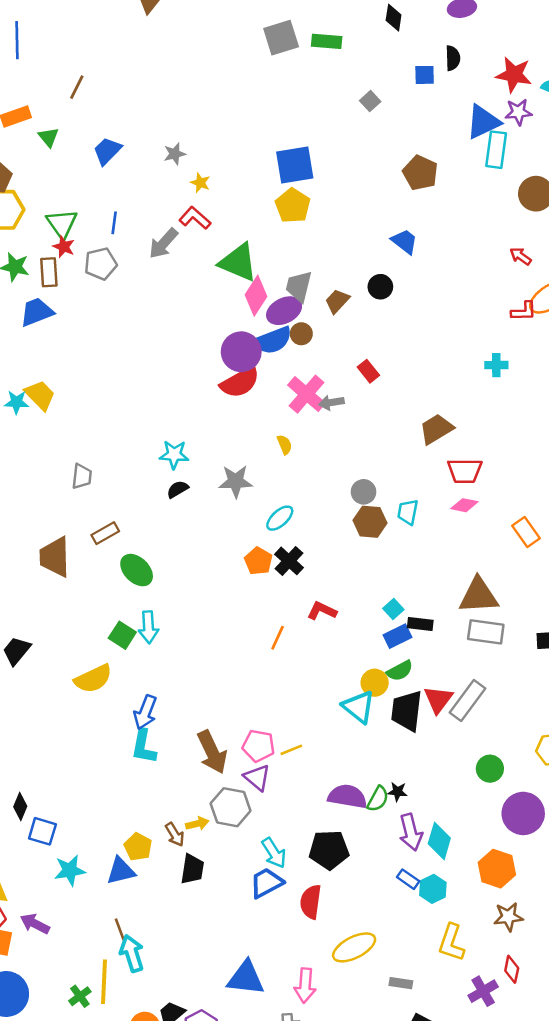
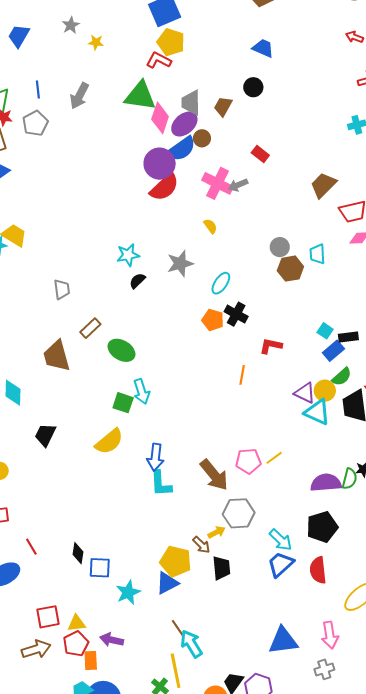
red L-shape: (195, 218) -> (159, 60), moved
purple triangle: (257, 778) -> (305, 393), moved
yellow pentagon: (138, 847) -> (176, 561), size x1.4

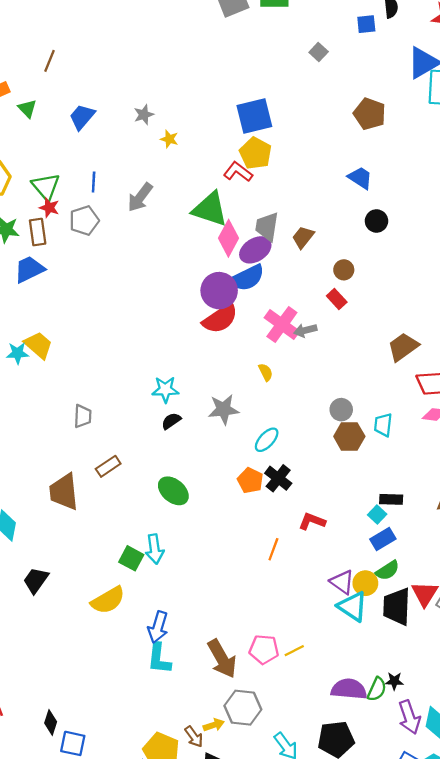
black circle: (253, 87) -> (376, 221), moved
brown circle: (202, 138) -> (344, 270), moved
black rectangle: (348, 337) -> (391, 499), moved
green ellipse: (121, 350) -> (173, 491), moved

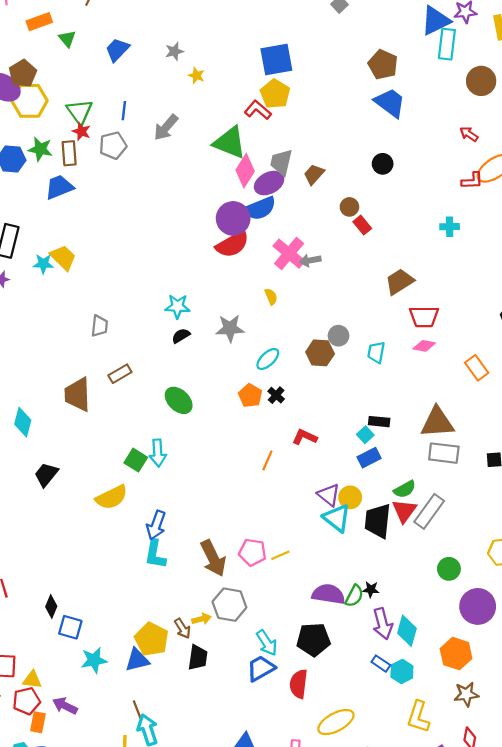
blue trapezoid: (360, 178) -> (390, 103), moved, size x1.4
red rectangle: (337, 299) -> (362, 225), moved
brown hexagon: (349, 436) -> (320, 353), moved
black cross: (278, 478) -> (276, 395), size x0.7
green semicircle: (388, 570) -> (405, 489), moved

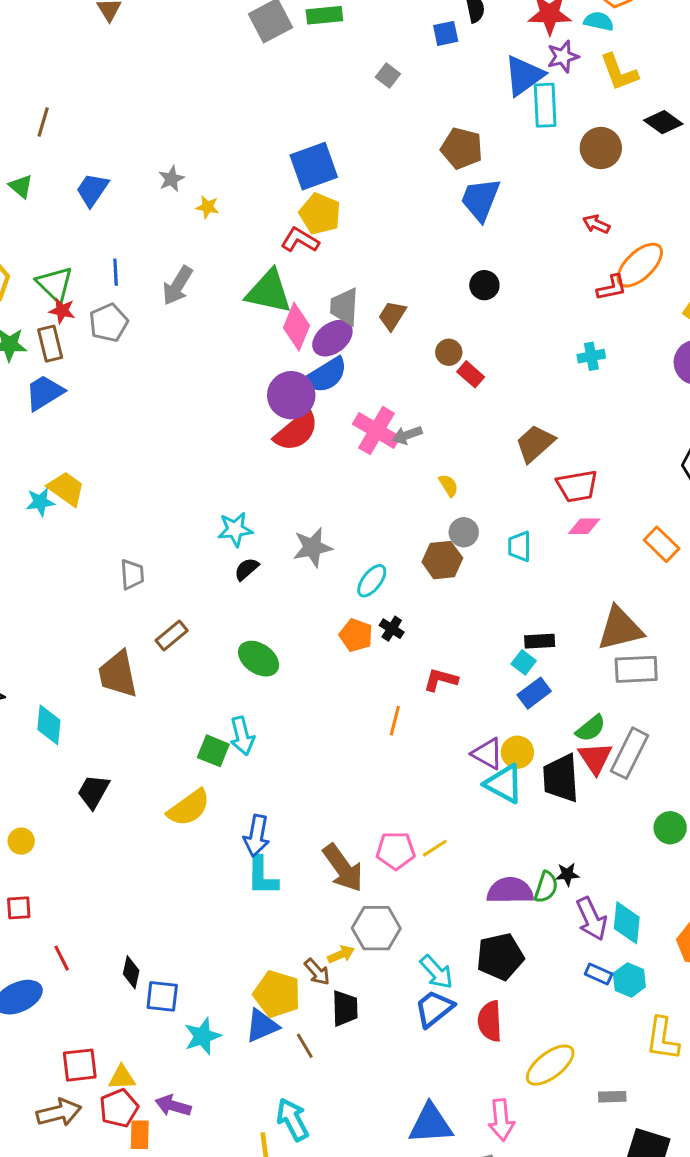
blue trapezoid: (390, 103) -> (480, 199), turned -96
yellow semicircle: (271, 297) -> (448, 485), moved
brown line: (137, 710) -> (305, 1046), moved

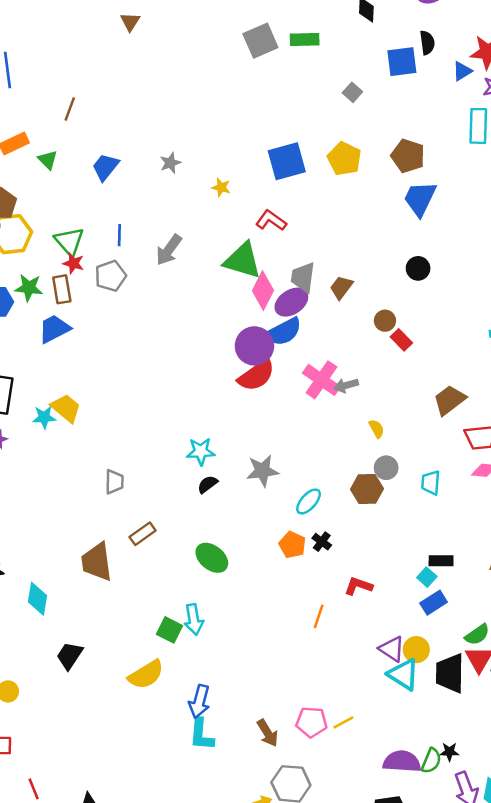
blue square: (446, 33) -> (402, 62), size x1.5
blue triangle: (524, 76) -> (462, 71), moved, size x0.6
yellow star: (207, 207) -> (221, 187), moved
yellow pentagon: (320, 214) -> (344, 159), moved
brown arrow: (343, 868) -> (268, 733), size x0.7

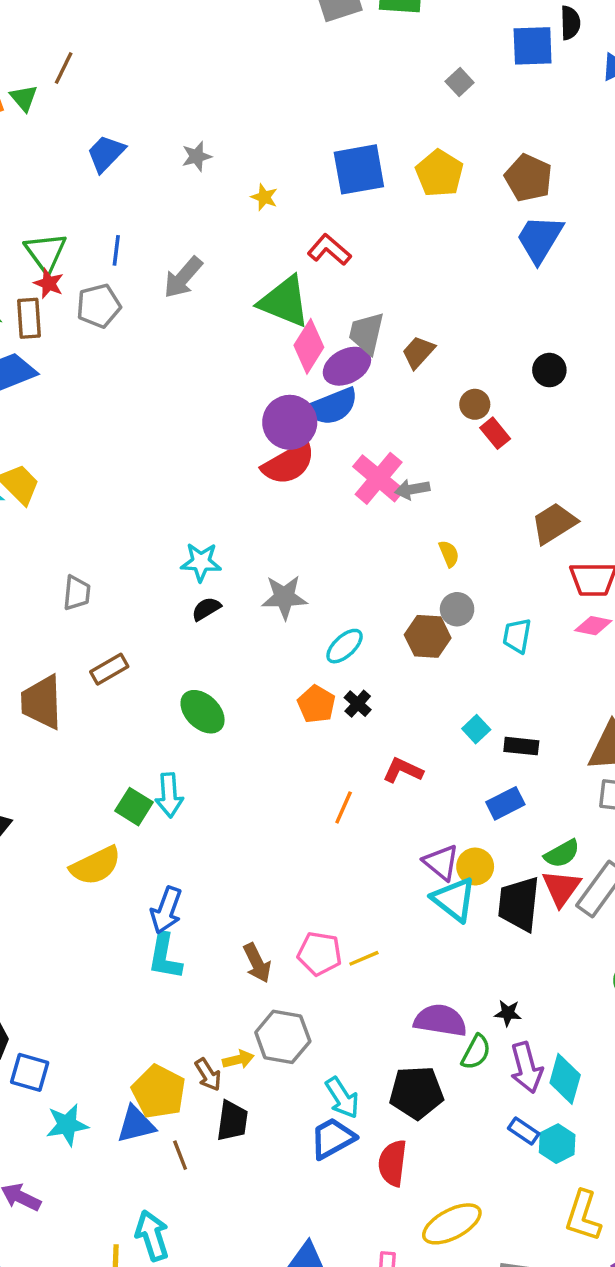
green triangle: (48, 160) -> (24, 98), moved
black circle: (418, 268) -> (549, 370), moved
cyan square: (427, 577) -> (476, 729), moved
green semicircle: (431, 761) -> (476, 1052), moved

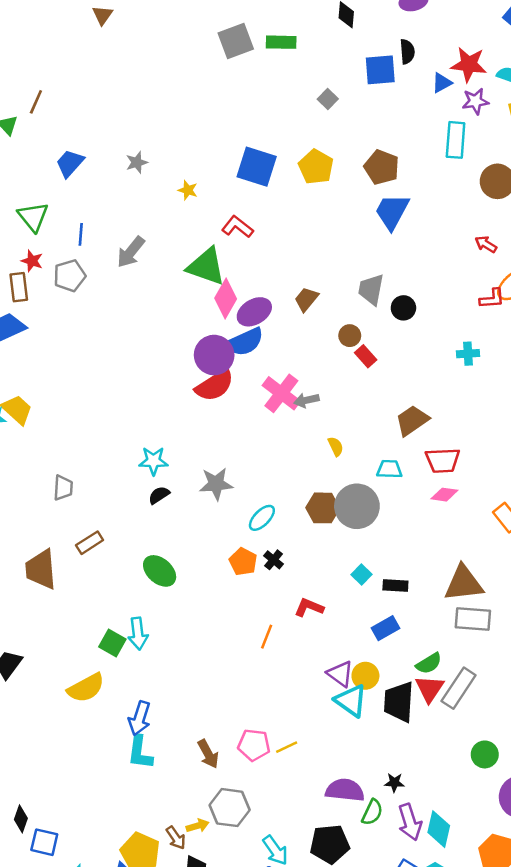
blue square: (359, 169) -> (257, 167), turned 30
green triangle: (46, 252) -> (33, 217), moved
gray trapezoid: (366, 333) -> (371, 289), moved
gray circle: (457, 609) -> (357, 506), moved, size x1.8
cyan trapezoid: (517, 636) -> (389, 469), moved, turned 84

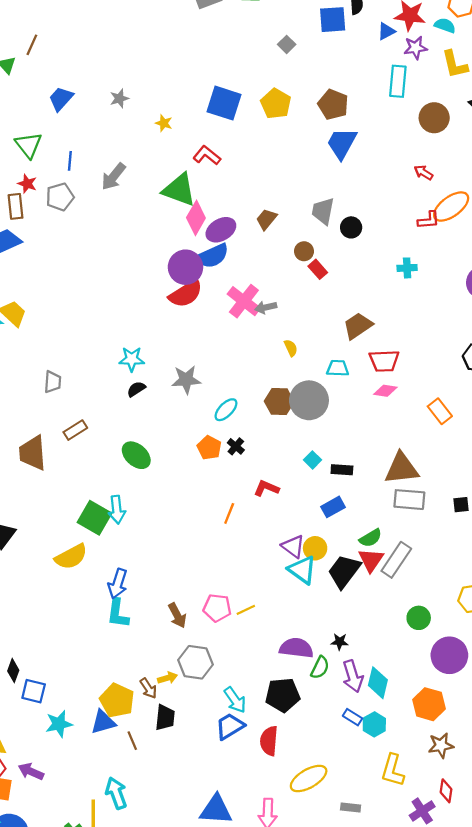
green square: (112, 643) -> (94, 518), size x1.4
black trapezoid: (399, 702) -> (344, 571), turned 33

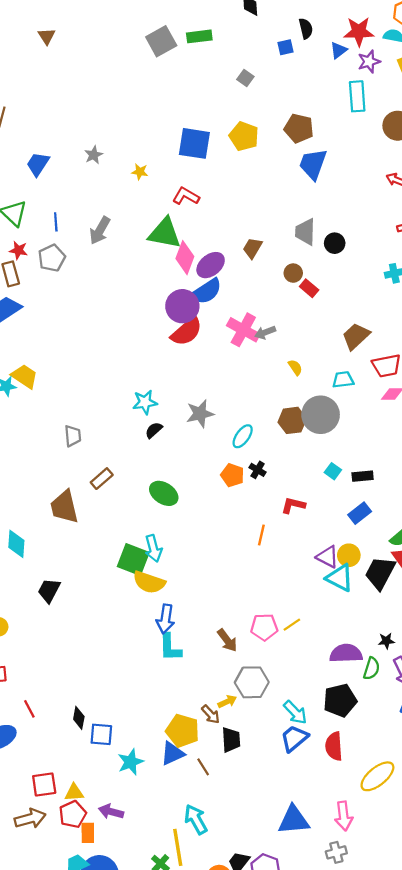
blue square: (333, 20) -> (286, 47), size x0.6
yellow semicircle: (71, 557) -> (149, 582), moved, turned 56

